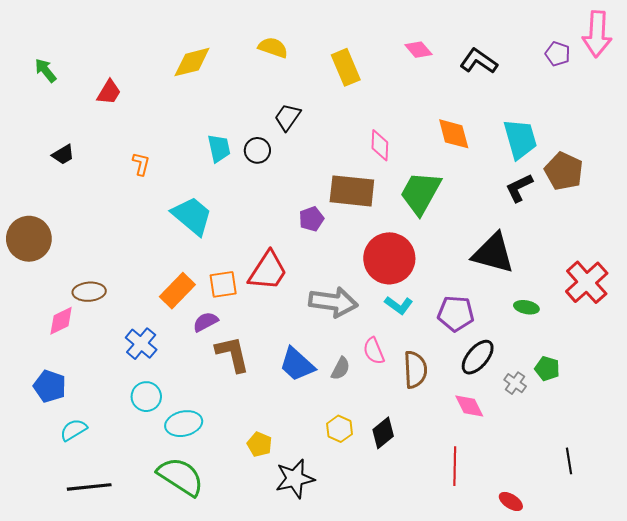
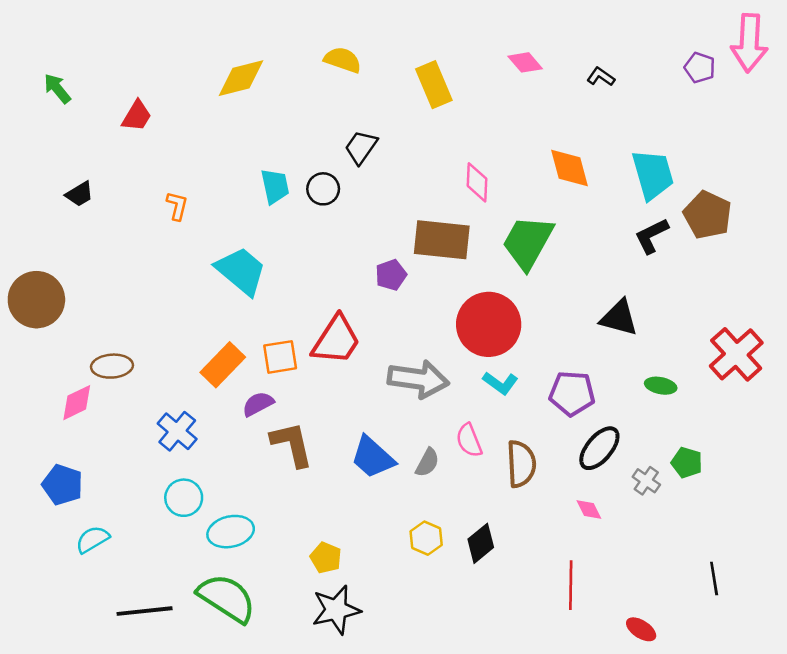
black L-shape: (479, 61) -> (601, 77), size x0.6
black triangle: (493, 253) -> (619, 318), size x0.7
pink diamond: (469, 406) -> (589, 509), size x0.7
black star: (295, 479) -> (336, 610), moved
black line: (89, 487) -> (145, 611), moved

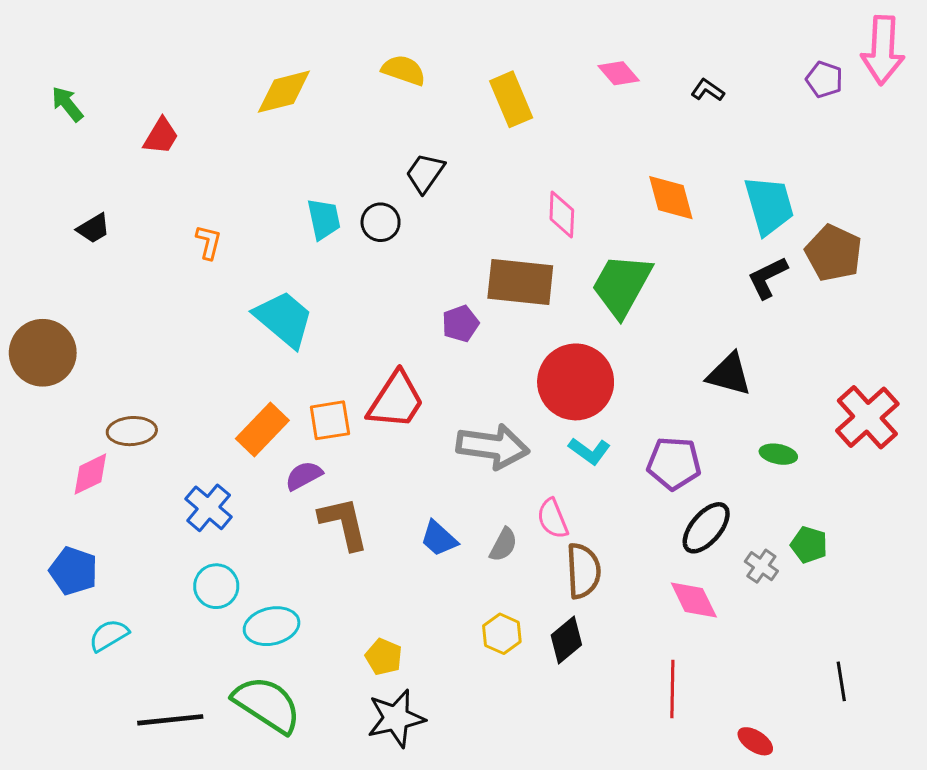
blue trapezoid: (373, 457) -> (439, 539), size x0.7
brown semicircle: (521, 464) -> (583, 571), moved
pink diamond: (589, 509) -> (694, 600), size x1.6

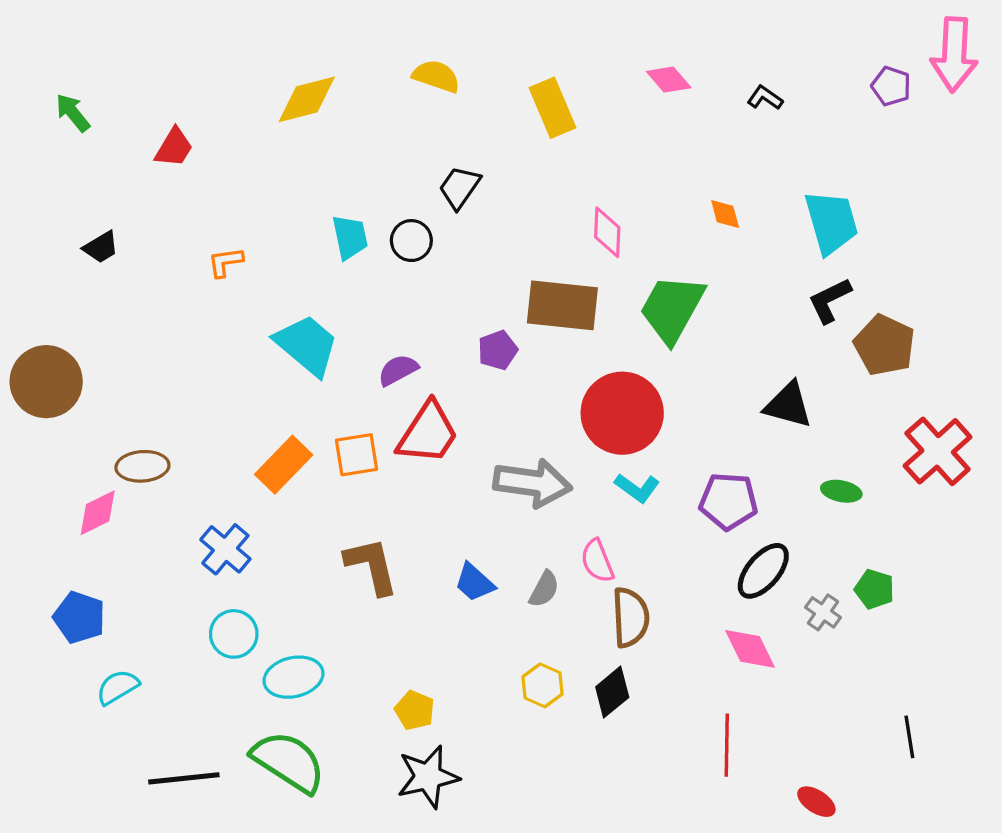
orange diamond: (671, 198) -> (725, 214), size x0.6
orange L-shape: (209, 242) -> (225, 262), turned -112
brown pentagon: (834, 253) -> (884, 345), moved
purple semicircle: (304, 476) -> (398, 370), moved

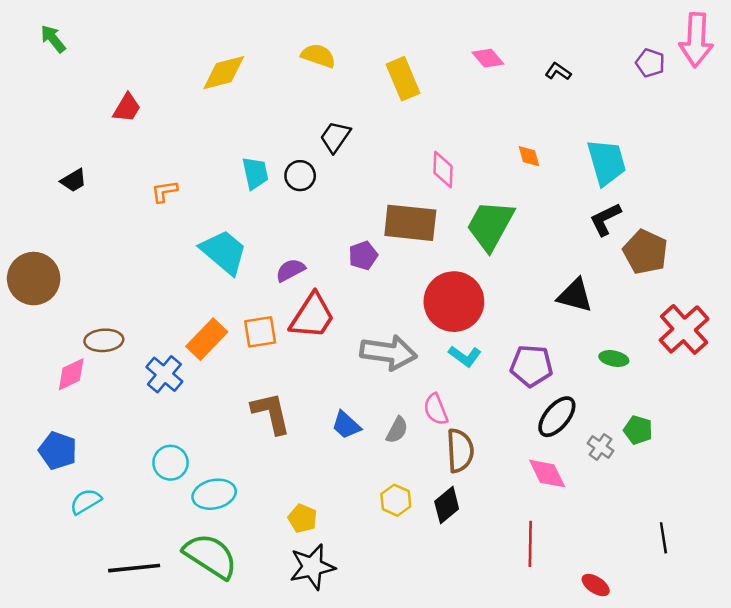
green arrow: (73, 113) -> (53, 39), moved
blue cross: (225, 549) -> (164, 374), moved

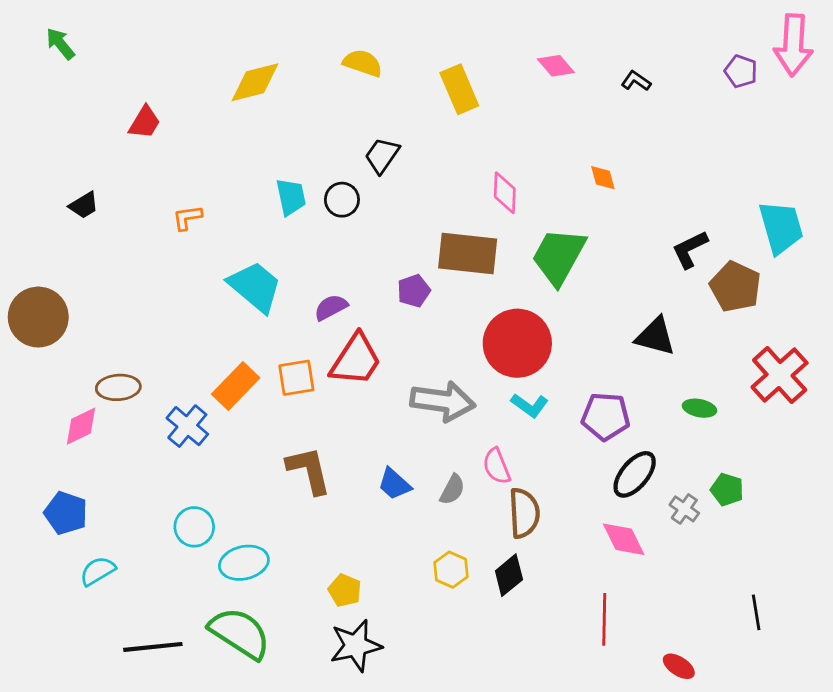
cyan trapezoid: (607, 162) -> (781, 227), moved

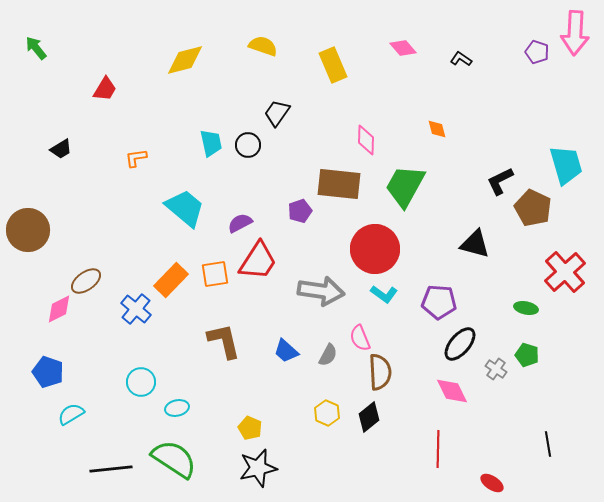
green arrow: (60, 44) -> (36, 48), moved
brown ellipse: (118, 387) -> (86, 281), turned -32
green ellipse: (700, 408) -> (526, 308), moved
cyan ellipse: (244, 563) -> (177, 408), size x0.7

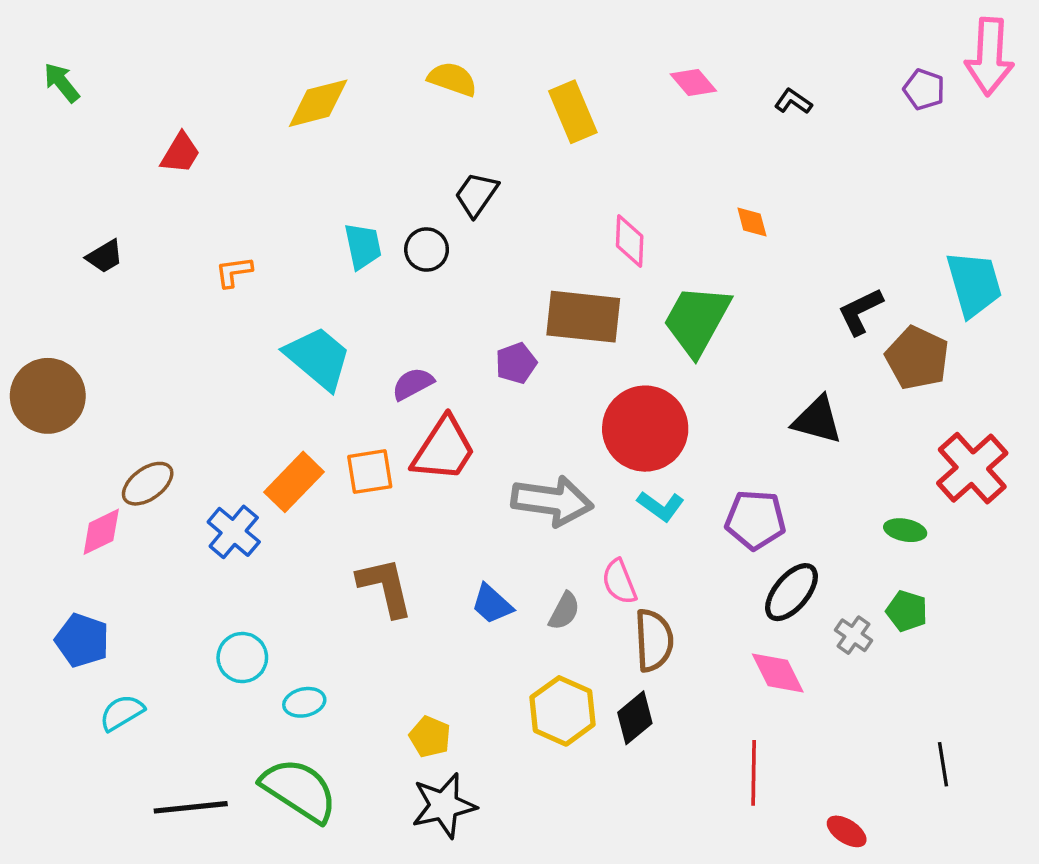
yellow hexagon: (327, 413) -> (563, 711), size x1.5

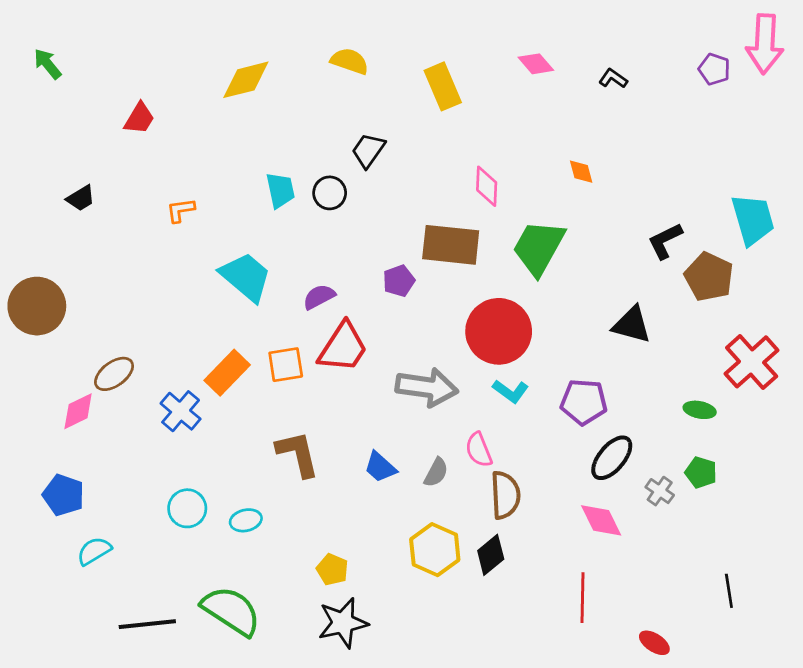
cyan ellipse: (304, 702) -> (246, 520), moved

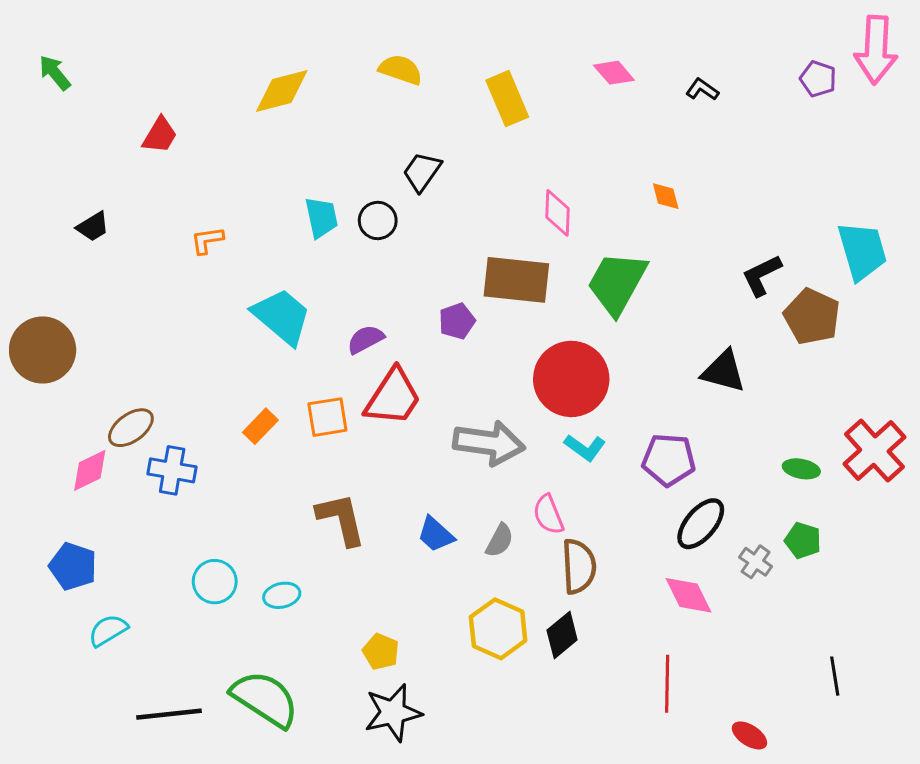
red cross: (752, 362) -> (874, 451), moved
orange rectangle: (227, 373) -> (260, 426), size x0.7
blue cross: (181, 411) -> (172, 470), moved, turned -30

